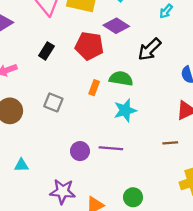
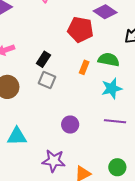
black rectangle: (46, 51) -> (43, 59), moved
purple line: (111, 148) -> (115, 121), moved
cyan triangle: (21, 165) -> (17, 136), size x1.5

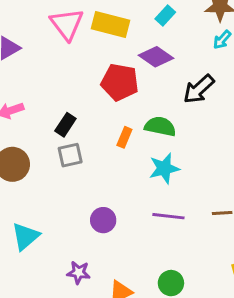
gray square: (47, 80) -> (70, 155), turned -36
cyan triangle: (17, 136) -> (25, 236), turned -40
purple star: (54, 161) -> (79, 273), size x0.7

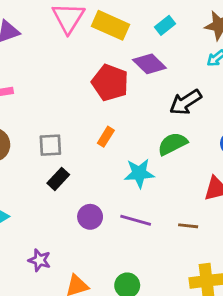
black rectangle: (65, 125) -> (58, 179), moved
green semicircle: (160, 126) -> (172, 144), moved, turned -48
purple circle: (103, 220) -> (90, 217), moved

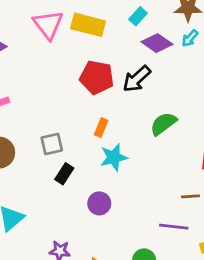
purple diamond: (149, 64) -> (157, 43), moved
black arrow: (186, 102) -> (137, 79), moved
cyan star: (139, 173) -> (114, 157), moved
purple line: (136, 220) -> (174, 227), moved

